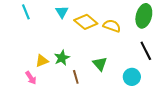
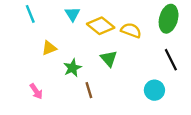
yellow triangle: (42, 61) -> (49, 48), moved
green triangle: (100, 64) -> (109, 59), moved

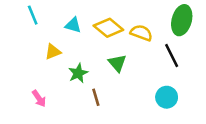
cyan triangle: (72, 14) -> (73, 25), moved, turned -42
black line: (171, 60) -> (172, 56), moved

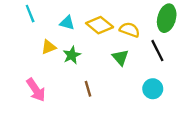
green triangle: (117, 63) -> (120, 57), moved
green star: (78, 73) -> (72, 55), moved
pink arrow: (39, 98) -> (36, 90), size x1.5

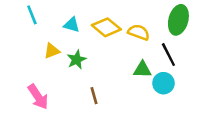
green triangle: (120, 57) -> (142, 70), moved, turned -48
cyan circle: (153, 89) -> (164, 83), moved

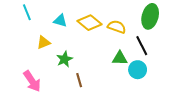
green star: (77, 60) -> (64, 59), moved

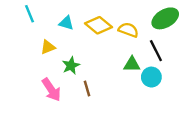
green ellipse: (150, 16) -> (165, 18), turned 45
pink arrow: (32, 81) -> (51, 90), moved

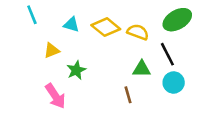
cyan circle: (151, 77) -> (174, 82), moved
brown line: (87, 89) -> (128, 95), moved

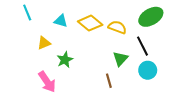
green triangle: (142, 69) -> (120, 59), turned -49

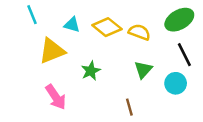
yellow triangle: (44, 43) -> (52, 51), size x1.6
black line: (142, 46) -> (184, 55), moved
green star: (65, 60) -> (91, 71), moved
brown line: (109, 81) -> (129, 107), moved

